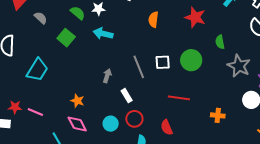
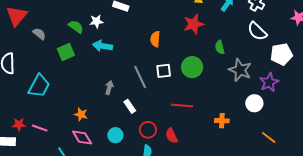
red star: (195, 17) -> (194, 24), turned -30
orange semicircle: (153, 20) -> (155, 39), moved
green square: (66, 38) -> (66, 52), turned 30
red circle: (134, 119) -> (148, 130), moved

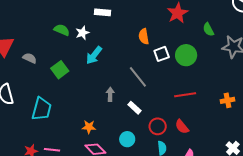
green semicircle: (76, 27) -> (62, 30), moved
cyan arrow: (103, 46) -> (94, 55), turned -48
white square: (164, 71) -> (162, 54), moved

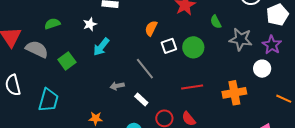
green semicircle: (62, 30) -> (52, 24), moved, turned -42
orange semicircle: (144, 36) -> (151, 28), turned 35
gray semicircle: (30, 58) -> (37, 49), size x1.6
gray arrow: (110, 94) -> (117, 86), turned -104
orange cross: (227, 100) -> (234, 93), size x1.6

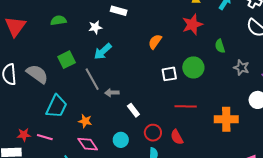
gray star: (241, 39) -> (241, 68), size x0.7
white square: (169, 46) -> (169, 74), moved
gray semicircle: (37, 49) -> (37, 74), moved
gray line: (145, 69) -> (92, 79), moved
cyan trapezoid: (48, 100) -> (56, 106), moved

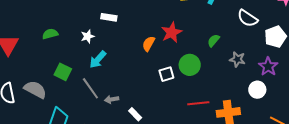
red star: (192, 24) -> (172, 32), moved
green semicircle: (220, 46) -> (213, 41), turned 64
green square: (67, 60) -> (63, 72), turned -30
red line: (186, 106) -> (198, 103), moved

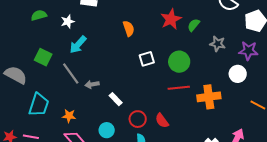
red star: (172, 32) -> (171, 19), moved
green semicircle: (50, 34) -> (39, 15), moved
orange semicircle: (149, 44) -> (129, 28), turned 133
green circle: (190, 65) -> (179, 62), moved
purple star: (268, 67) -> (248, 51), turned -30

